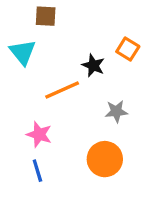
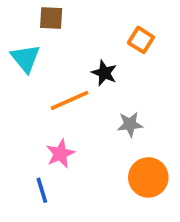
orange square: (128, 49) -> (141, 40), moved
pink star: (39, 134) -> (60, 154), moved, turned 30
orange circle: (105, 159) -> (148, 177), moved

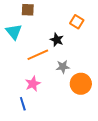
gray star: (130, 124) -> (63, 67), moved
orange circle: (148, 177) -> (81, 84), moved

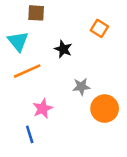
black star: (57, 40) -> (63, 49), moved
orange line: (38, 55) -> (27, 71), moved

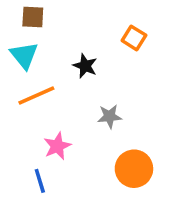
brown square: (36, 13) -> (33, 17), moved
orange circle: (105, 109) -> (134, 169), moved

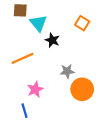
cyan triangle: (24, 55) -> (38, 23), moved
orange circle: (134, 169) -> (82, 89), moved

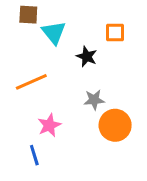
orange square: (82, 23) -> (115, 33), turned -32
black star: (52, 40) -> (87, 56), moved

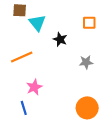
orange square: (115, 33) -> (89, 23), moved
gray star: (94, 100) -> (86, 62), moved
orange circle: (115, 125) -> (87, 108), moved

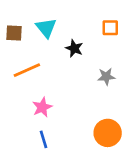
brown square: (20, 10) -> (14, 33), moved
blue line: (24, 108) -> (44, 139), moved

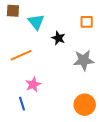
brown square: (14, 33) -> (13, 11), moved
gray star: (106, 77) -> (84, 60), size x1.5
blue line: (44, 139) -> (22, 104), moved

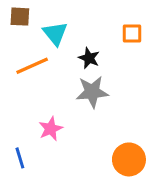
orange line: (21, 55) -> (32, 66), moved
gray star: (84, 60) -> (92, 92), moved
blue line: (22, 104) -> (20, 158), moved

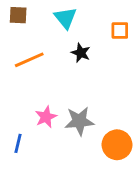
cyan triangle: (55, 33) -> (65, 18), moved
gray star: (92, 92) -> (79, 121), moved
blue line: (20, 158) -> (18, 143), turned 30

